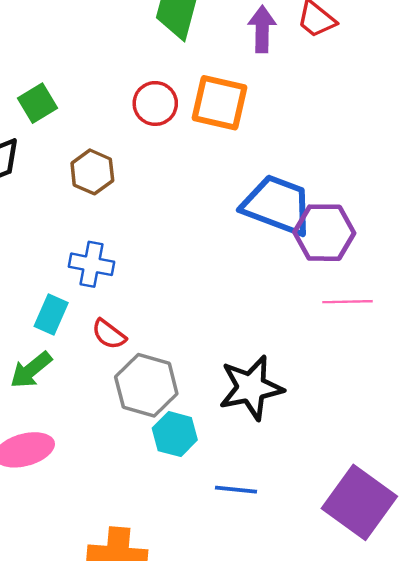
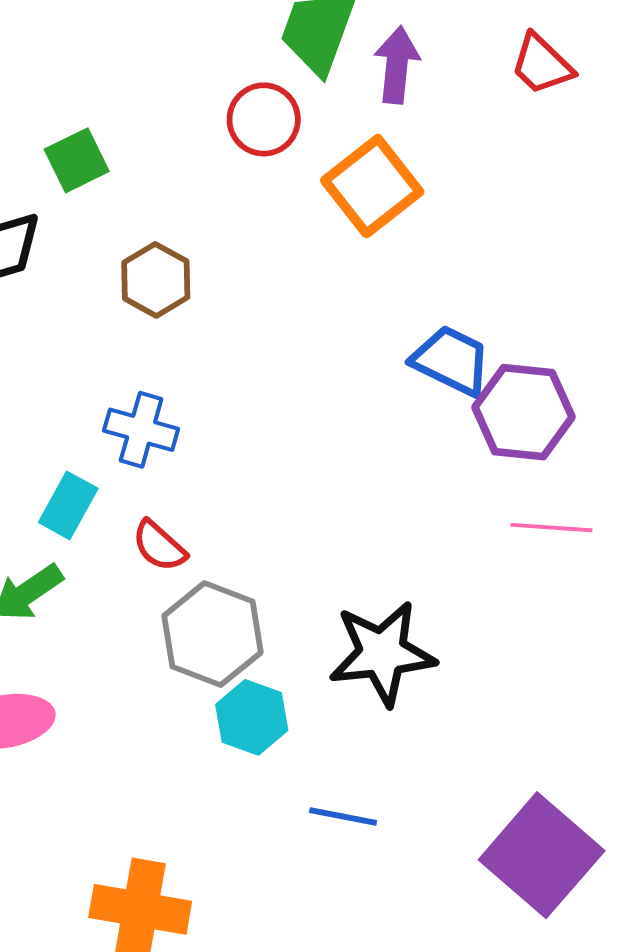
purple arrow: (262, 29) -> (397, 65), moved
red circle: (155, 103) -> (264, 119), moved
orange square: (219, 103) -> (372, 186), turned 34
blue trapezoid: (277, 205) -> (451, 361), size x0.7

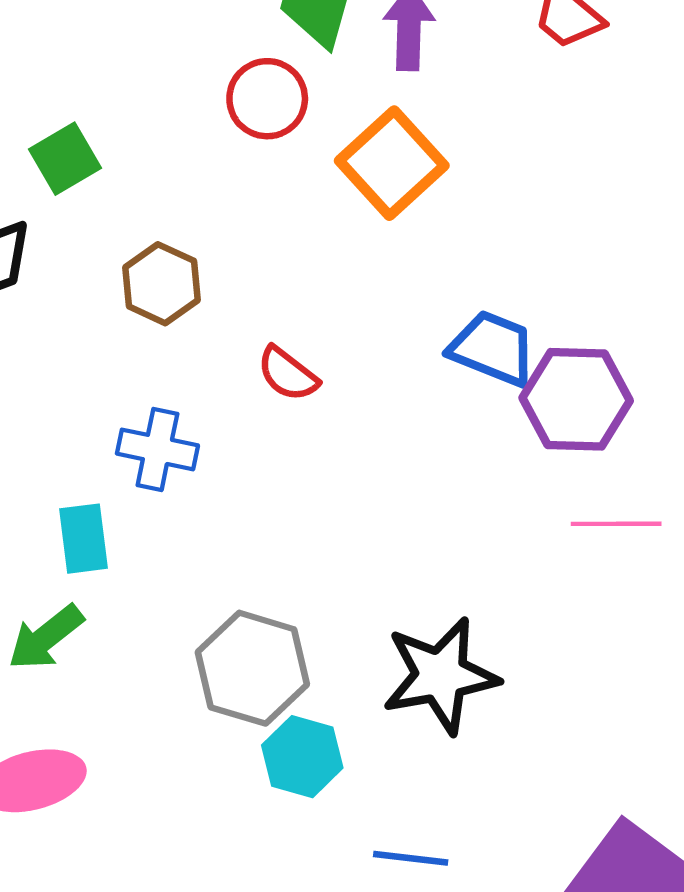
cyan rectangle: (68, 505) -> (83, 539), turned -32
red semicircle: (159, 546) -> (288, 374), moved

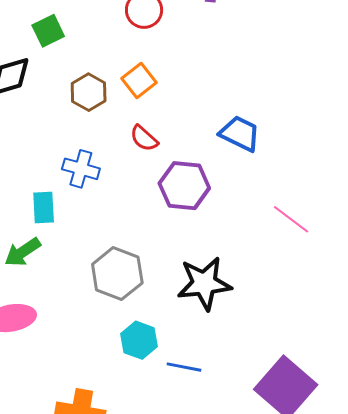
orange square: (392, 163) -> (139, 81), moved, size x0.7
purple hexagon: (576, 399) -> (184, 186), moved
pink line: (616, 524) -> (291, 219), turned 33
cyan hexagon: (302, 757) -> (139, 340), moved

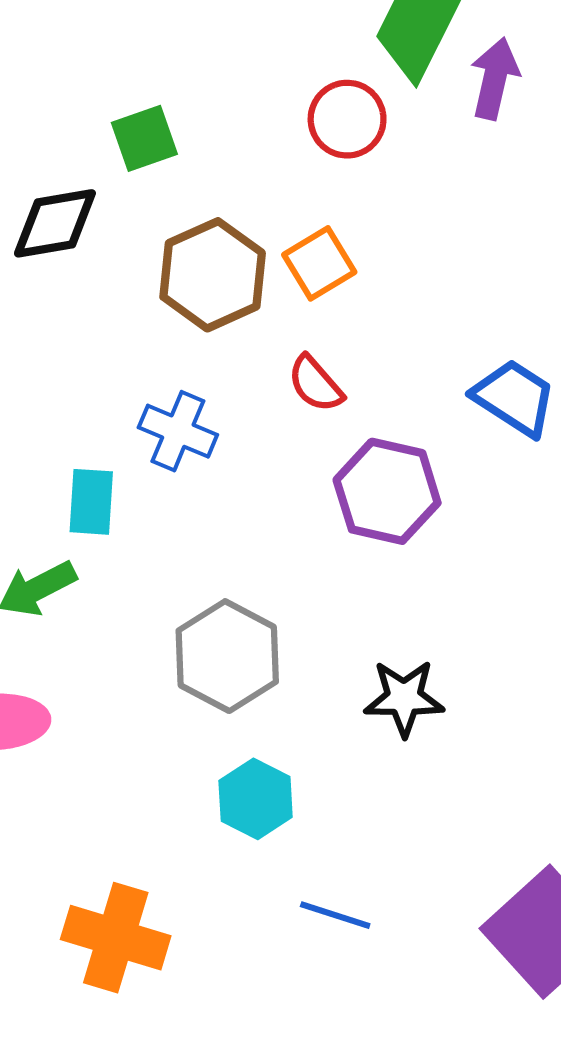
brown hexagon: (89, 92) -> (213, 275), size x1.4
black star: (204, 283) -> (404, 698), size x0.7
blue line: (184, 367) -> (335, 915), moved

